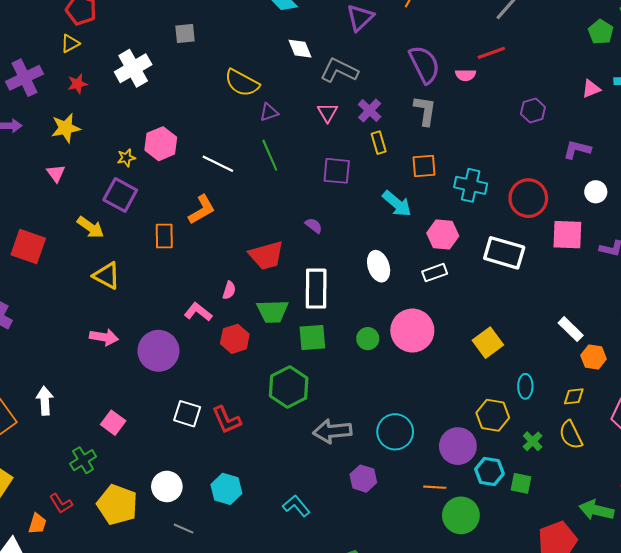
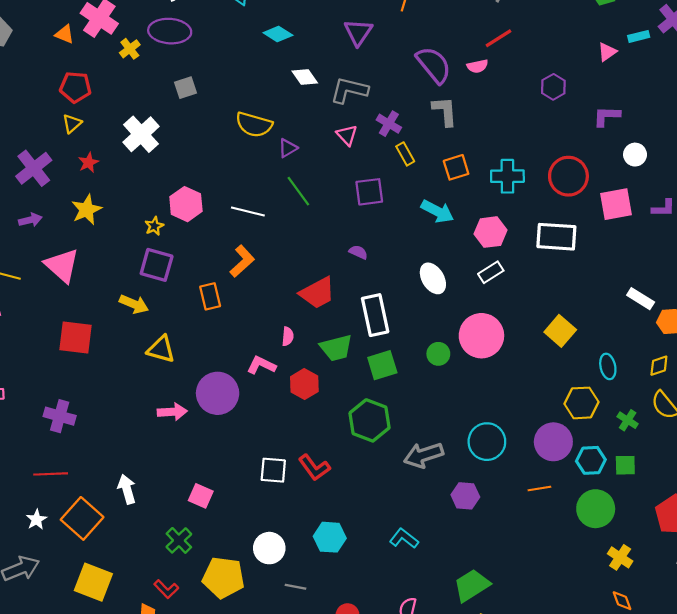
pink triangle: (56, 173) -> (62, 265), moved, size x1.8
purple circle: (158, 351) -> (218, 393), moved
green circle: (461, 515) -> (596, 509), moved

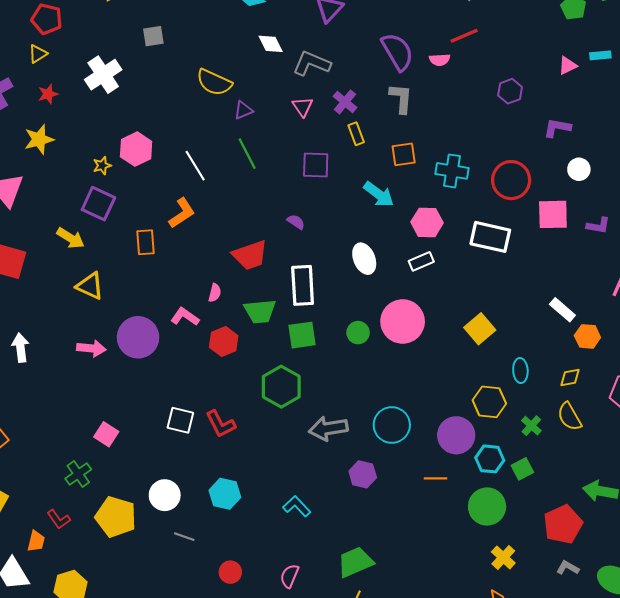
white line: (248, 211) -> (195, 166), turned 36
green square: (625, 465) -> (522, 469), turned -35
white arrow: (127, 489) -> (21, 347), moved

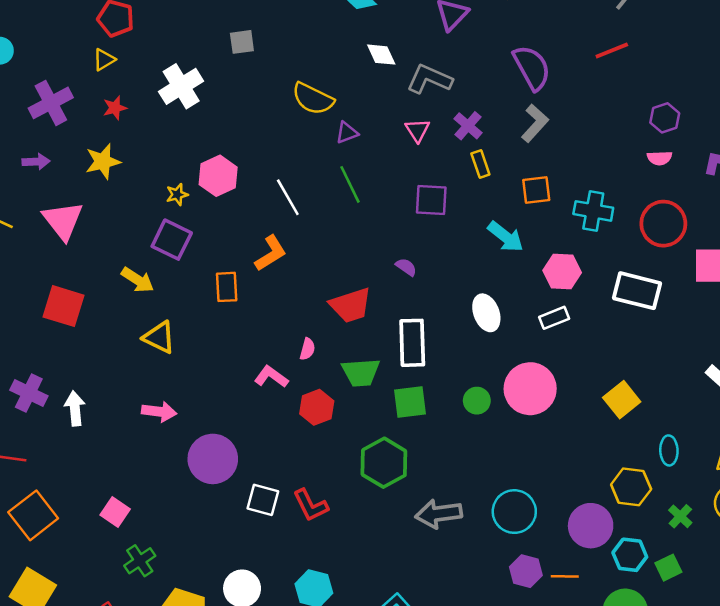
pink semicircle: (440, 60) -> (659, 158), moved
gray L-shape: (401, 98) -> (535, 123), turned 36
purple circle: (138, 337) -> (213, 459), moved
pink square: (106, 434) -> (115, 512), moved
purple hexagon: (363, 474) -> (526, 571), moved

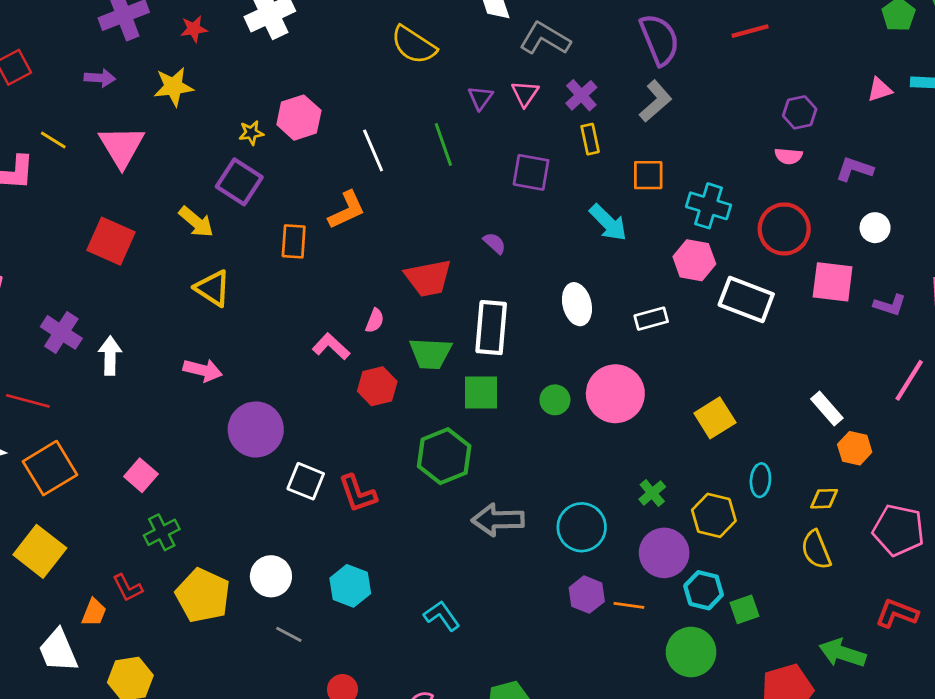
purple triangle: (347, 133) -> (480, 98), moved, turned -40
pink hexagon: (562, 272) -> (694, 260), moved
green cross: (680, 516) -> (652, 493), moved

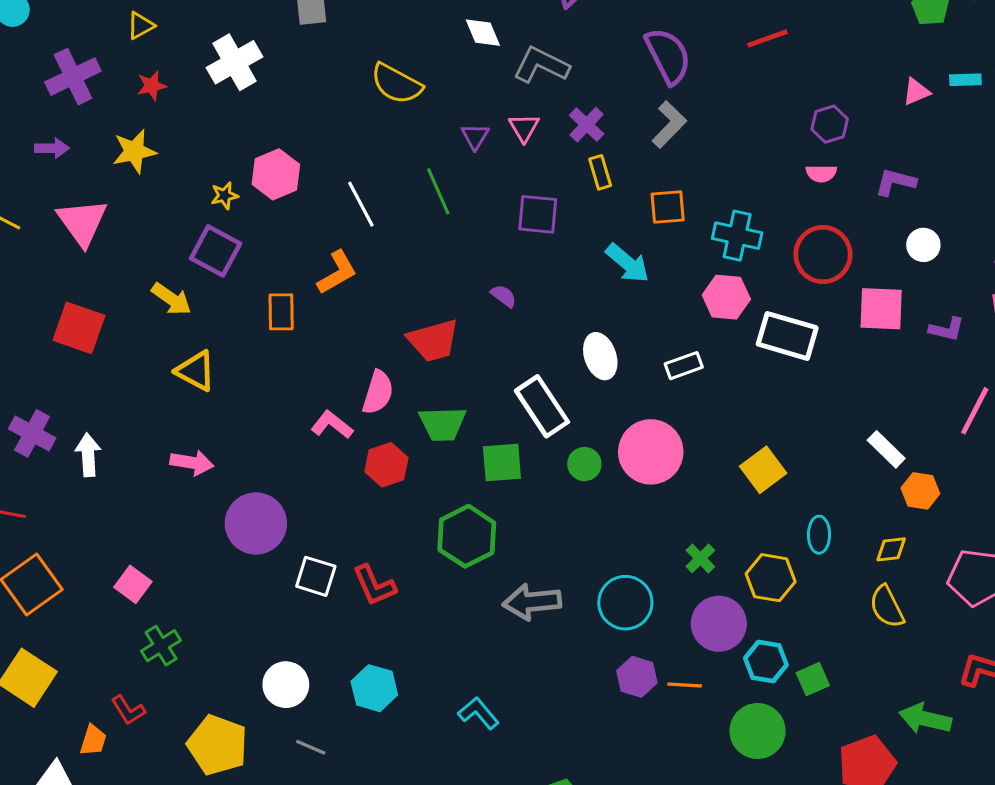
pink semicircle: (375, 321) -> (378, 392), size x1.6
white rectangle: (491, 328) -> (542, 406), moved, turned -34
yellow pentagon: (203, 595) -> (217, 745), moved

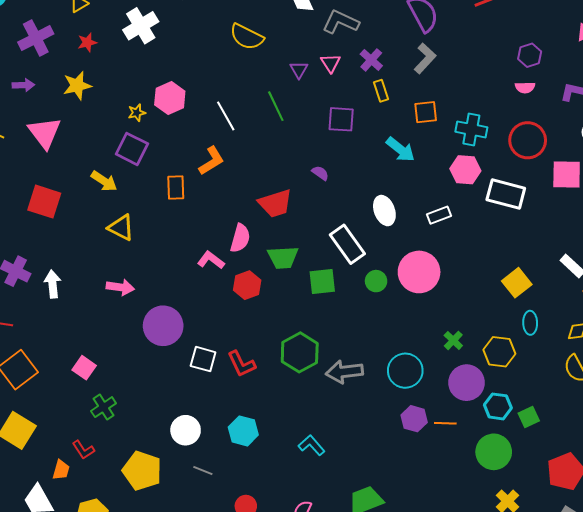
yellow square: (763, 470) -> (517, 283), moved
green hexagon: (467, 536) -> (300, 352), moved

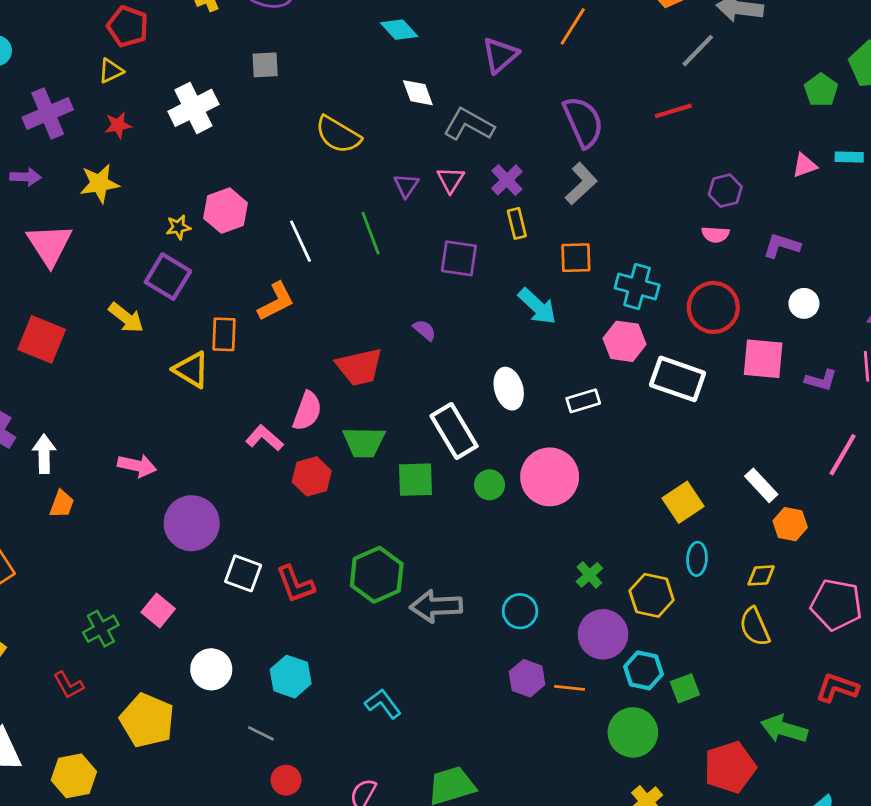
yellow triangle: (121, 228) -> (191, 370), moved
pink square: (84, 368) -> (158, 611), moved
cyan circle: (405, 371) -> (520, 611), size x0.7
orange trapezoid: (61, 470) -> (62, 504), moved
gray line: (203, 471) -> (261, 733), moved

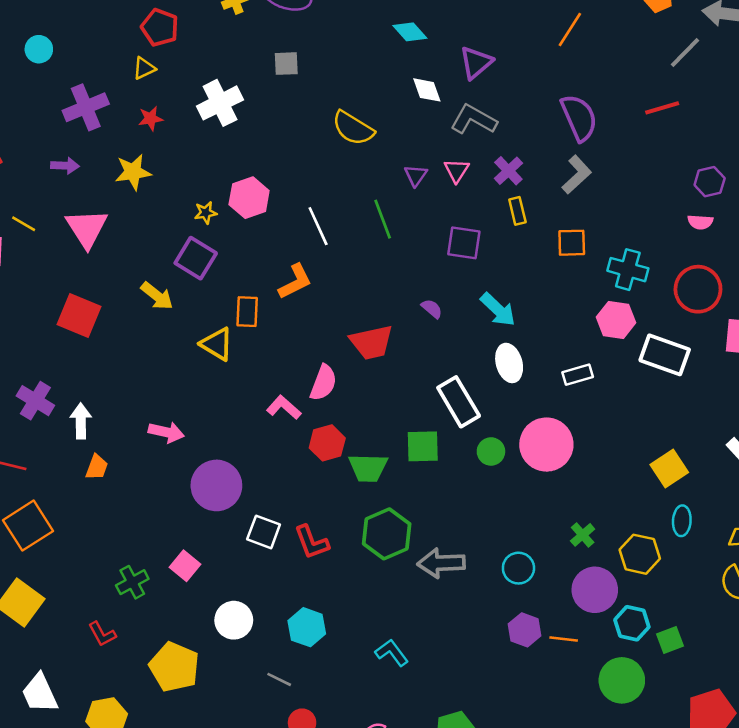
purple triangle: (500, 55) -> (476, 63), moved
cyan arrow: (537, 306) -> (498, 310), moved
green trapezoid: (364, 442) -> (368, 468), moved

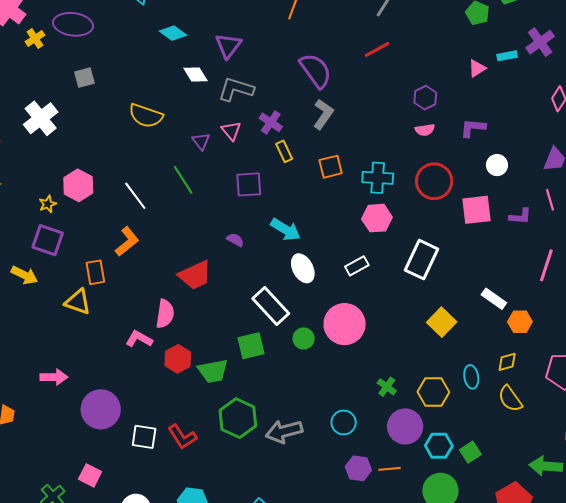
white rectangle: (665, 355) -> (421, 260), moved, turned -72
cyan ellipse: (682, 521) -> (471, 377), moved

